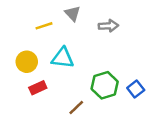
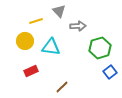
gray arrow: (108, 26) -> (78, 26), moved
yellow circle: (27, 62) -> (25, 41), moved
green hexagon: (105, 85) -> (100, 48), moved

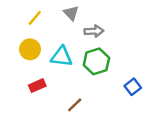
yellow line: (36, 21) -> (35, 18), moved, turned -32
green hexagon: (100, 48) -> (96, 61), moved

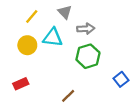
cyan triangle: (61, 57) -> (53, 37), moved
red rectangle: (37, 86) -> (21, 84), moved

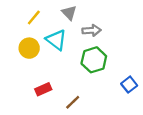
cyan triangle: (53, 37) -> (56, 40), turned 30
red rectangle: (21, 84) -> (43, 89), moved

